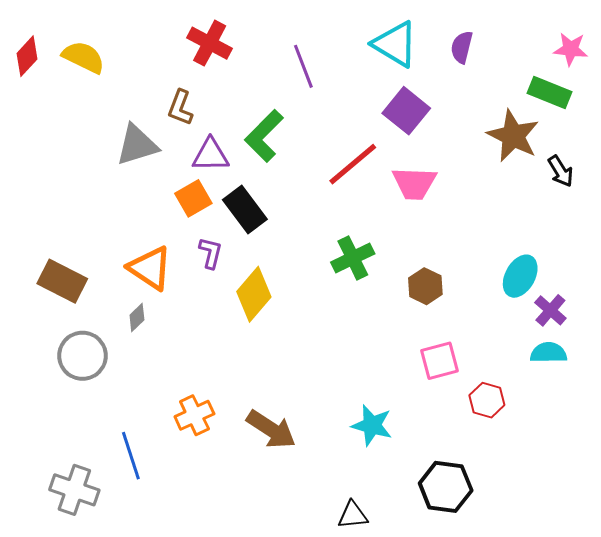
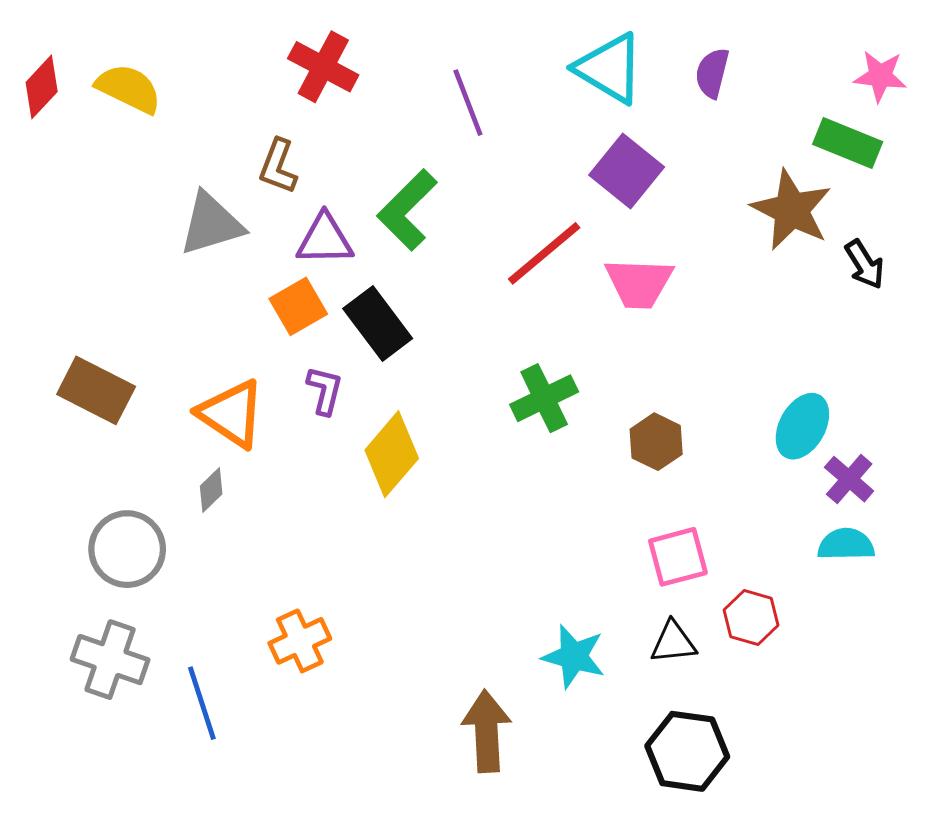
brown rectangle: (62, 281) -> (96, 390), moved
brown arrow: (271, 429) -> (487, 731), moved, turned -126
gray cross: (74, 490) -> (110, 660), moved
black triangle: (353, 515) -> (673, 642), moved

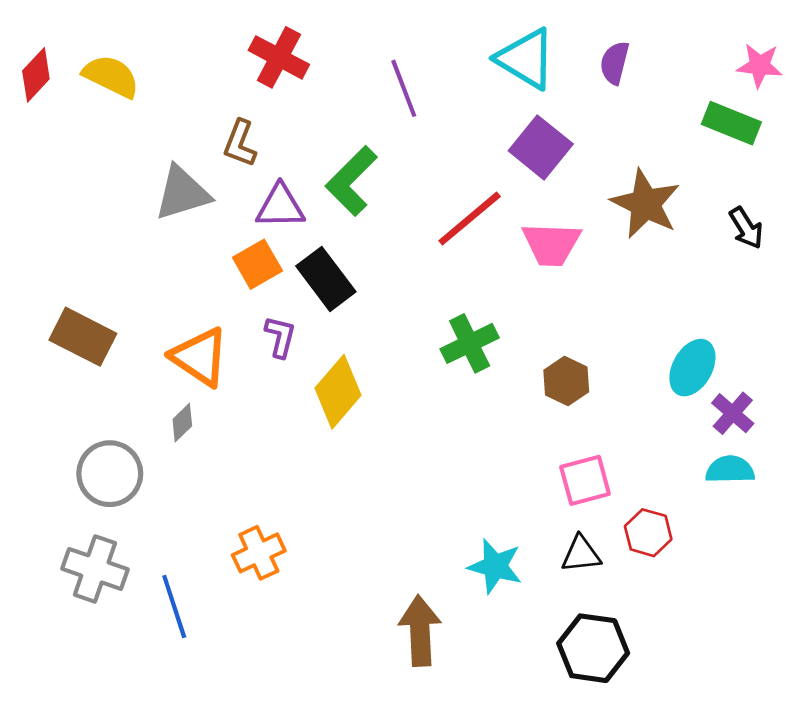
brown star: (792, 210) -> (645, 204), moved

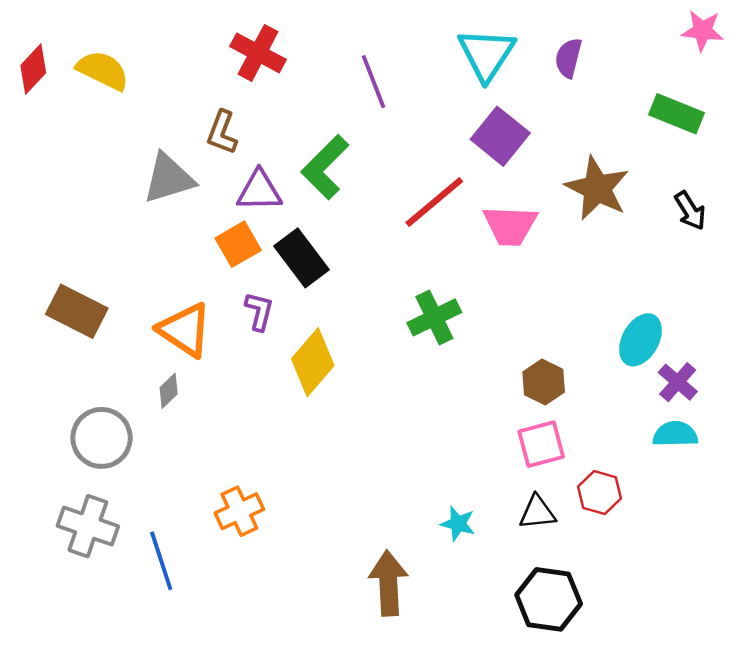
cyan triangle: (526, 59) -> (487, 54), turned 32
pink star: (760, 65) -> (703, 31), moved
brown hexagon: (566, 381) -> (544, 382), moved
cyan star: (495, 566) -> (458, 524), size x0.7

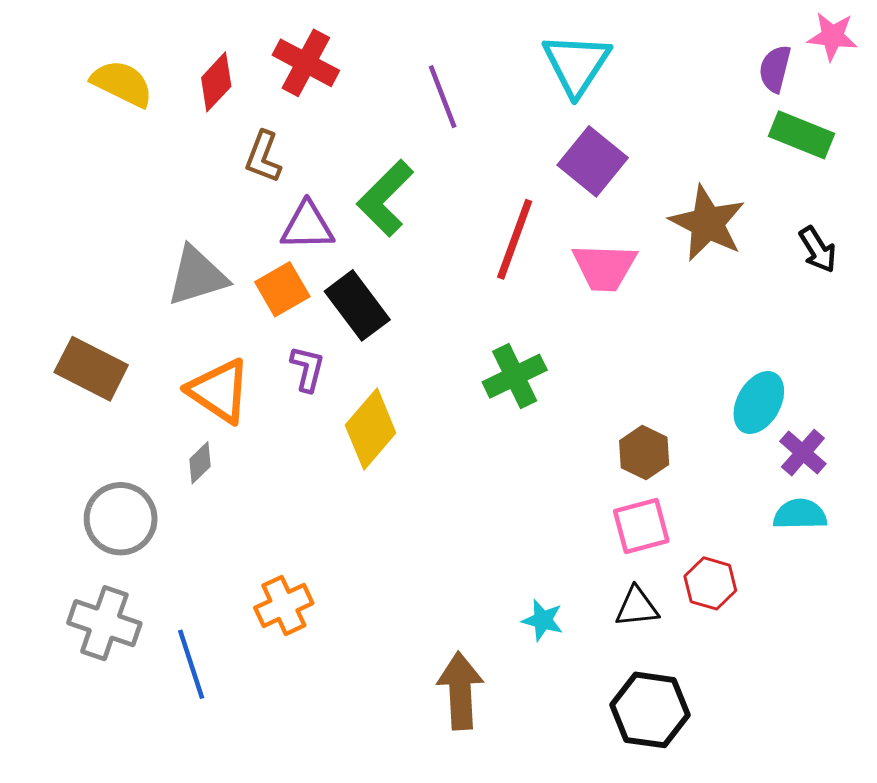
purple semicircle: (568, 58) -> (775, 69), moved
red diamond: (33, 69) -> (216, 82), moved
gray triangle: (169, 178) -> (197, 276), moved
red line: (434, 202) -> (515, 239), turned -30

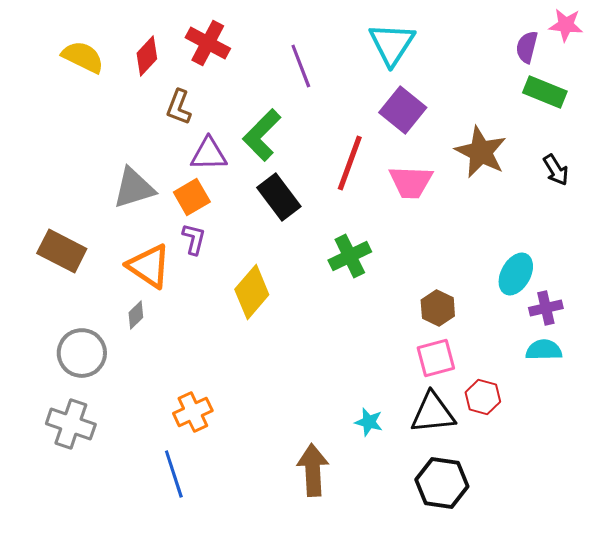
black rectangle: (357, 305) -> (279, 197), moved
purple L-shape: (307, 369) -> (194, 239), moved
purple cross: (803, 453) -> (546, 308), turned 36
black triangle: (637, 607) -> (433, 413), size x1.5
blue line: (191, 664) -> (174, 474), moved

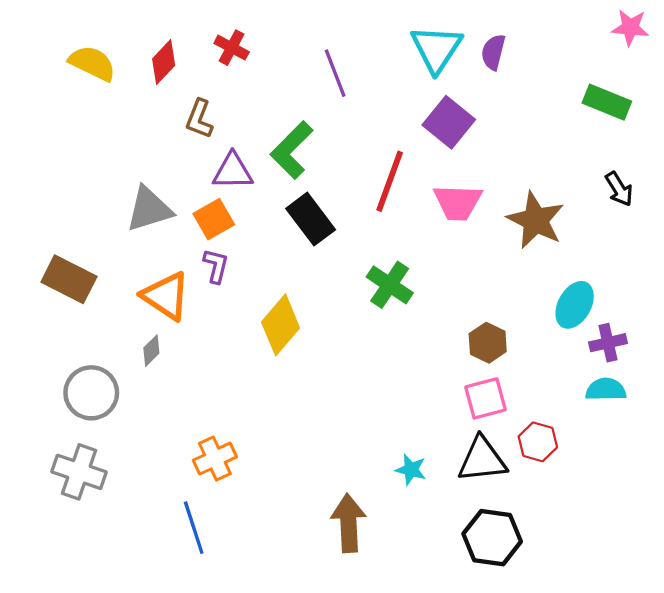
red cross: (208, 43) -> (232, 48), size x0.7
purple semicircle: (527, 47) -> (493, 52), moved
brown star: (481, 152) -> (536, 220), moved
green cross: (350, 256) -> (390, 285), turned -30

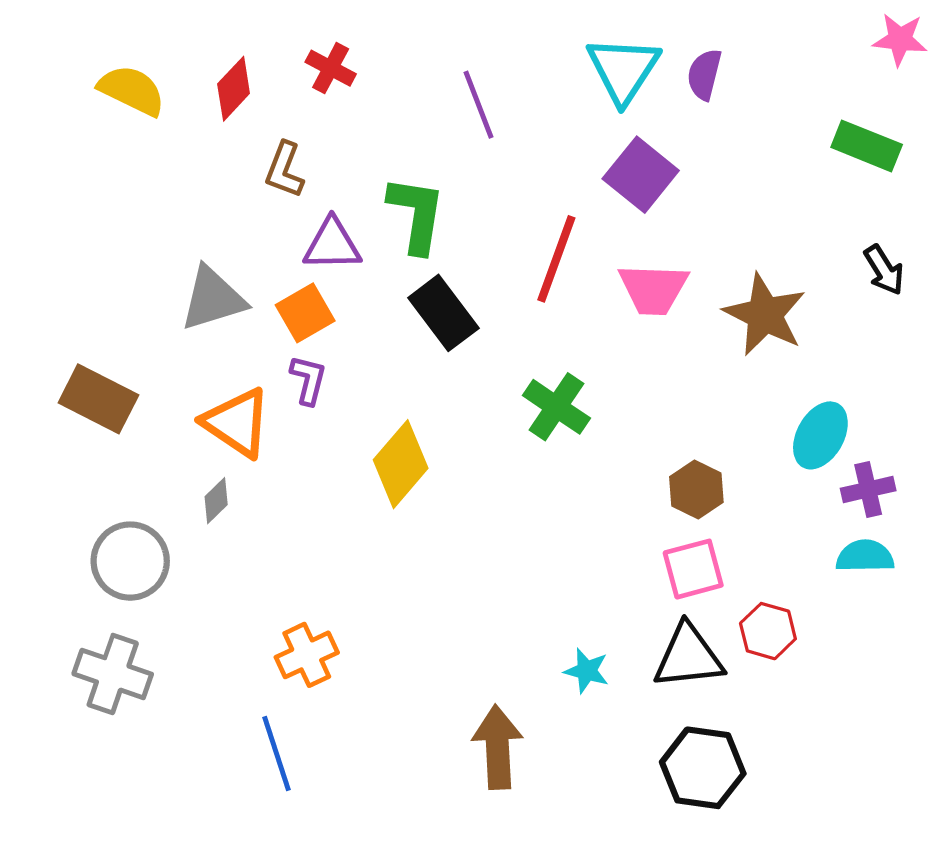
green L-shape: (292, 150) -> (416, 214), turned 144

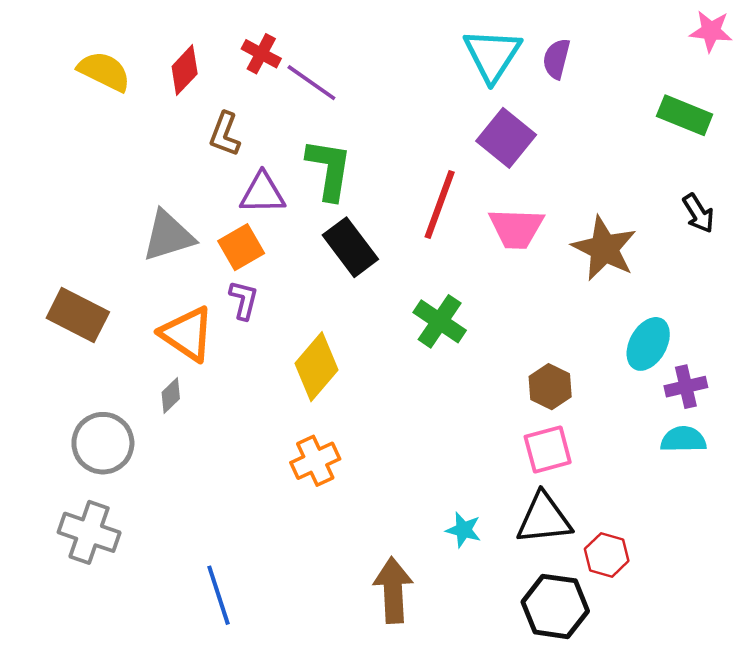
purple line: (478, 105) -> (311, 83), moved, turned -34
red hexagon: (768, 631) -> (607, 555), moved
orange cross: (307, 655) -> (315, 461), moved

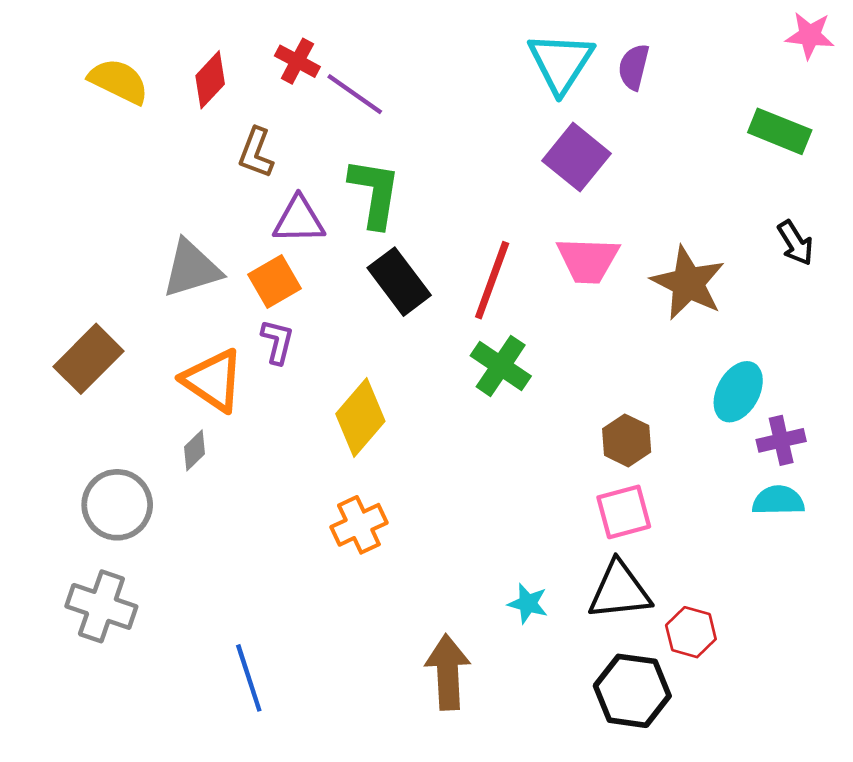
red line: (440, 204) -> (492, 280), moved
brown rectangle: (78, 315) -> (89, 359), turned -72

